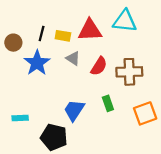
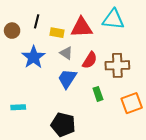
black line: (42, 34) -> (37, 21), moved
brown circle: (13, 43) -> (12, 31), moved
blue trapezoid: (74, 110) -> (67, 79), moved
black pentagon: (54, 137) -> (63, 125), moved

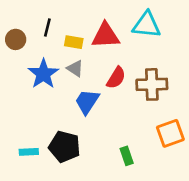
gray triangle: (66, 53) -> (75, 69), moved
green rectangle: (98, 94) -> (127, 156), moved
cyan rectangle: (18, 107) -> (29, 152), moved
black pentagon: (63, 125) -> (65, 147), moved

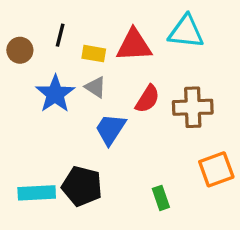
cyan rectangle: (29, 152) -> (37, 193), size x1.5

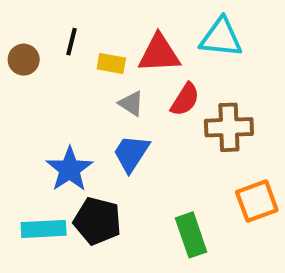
gray triangle: (95, 87) -> (131, 103), moved
blue star: (55, 94) -> (69, 169), moved
red semicircle: (147, 99) -> (185, 99), moved
green rectangle: (161, 198) -> (191, 235), size x1.5

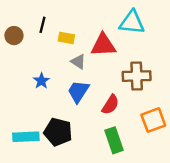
red triangle: (159, 54) -> (103, 45), moved
red semicircle: (185, 99) -> (110, 105), moved
blue star: (69, 169) -> (41, 81), moved, size x0.6

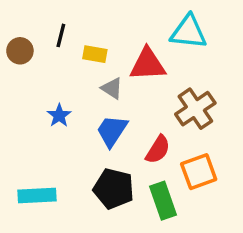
brown cross: (137, 76) -> (195, 109), turned -32
orange square: (153, 120) -> (199, 172), moved
black pentagon: (58, 132) -> (114, 189), moved

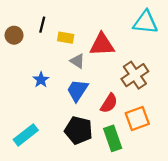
cyan triangle: (189, 32) -> (145, 22), moved
cyan rectangle: (37, 195) -> (26, 135), turned -35

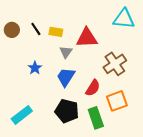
black line: (42, 25) -> (36, 29), moved, turned -48
gray triangle: (77, 61) -> (66, 52), turned 32

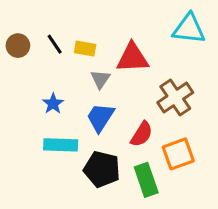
cyan rectangle: (22, 115) -> (61, 145), moved, turned 40

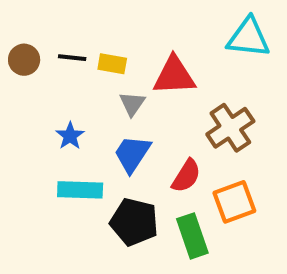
black line: (55, 44) -> (72, 58), turned -50

